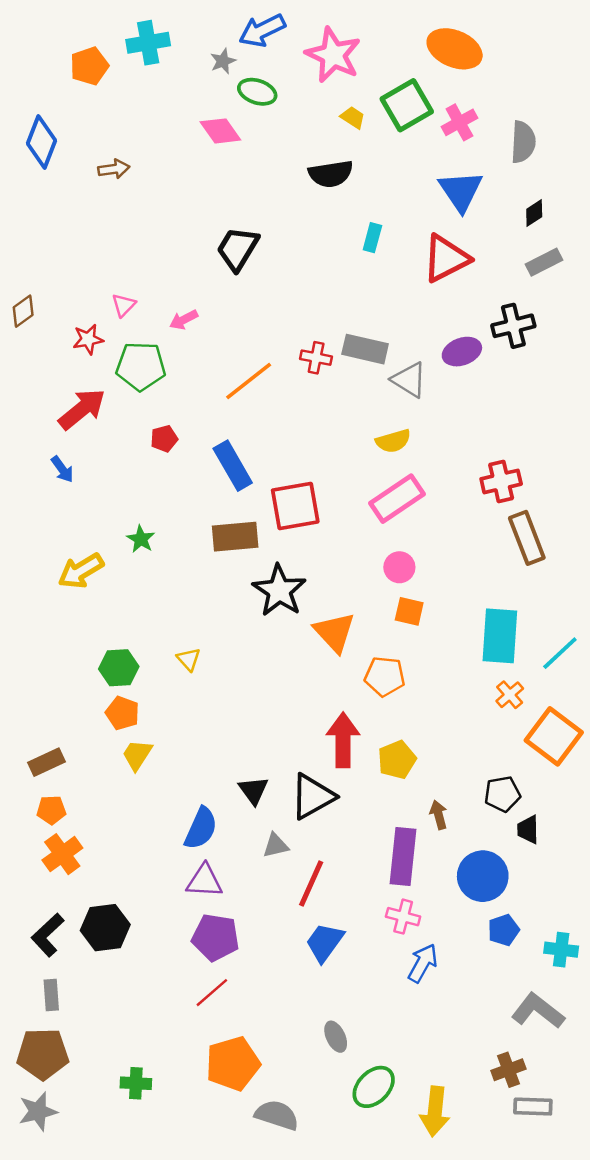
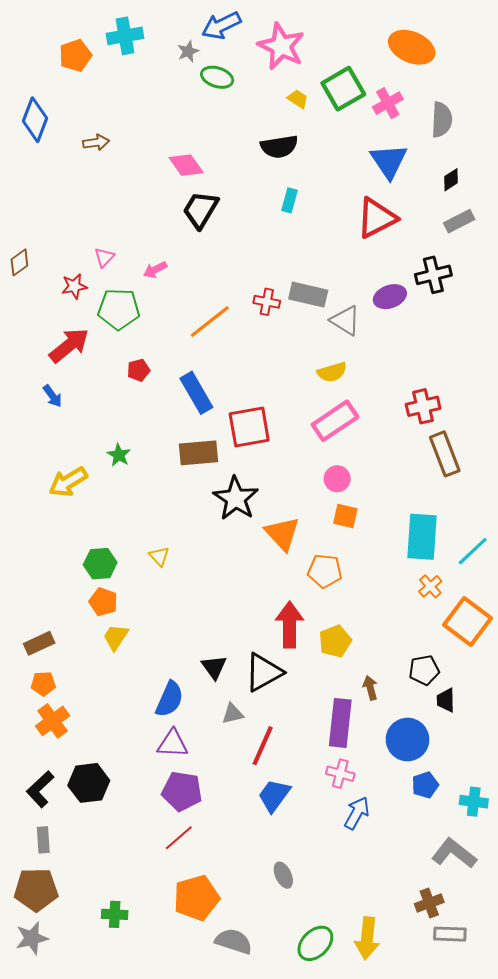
orange ellipse: (455, 49) -> (412, 47), moved
pink diamond: (220, 131) -> (186, 165), moved
cyan rectangle: (372, 238) -> (290, 200), moved
green ellipse: (374, 1087) -> (315, 943), moved

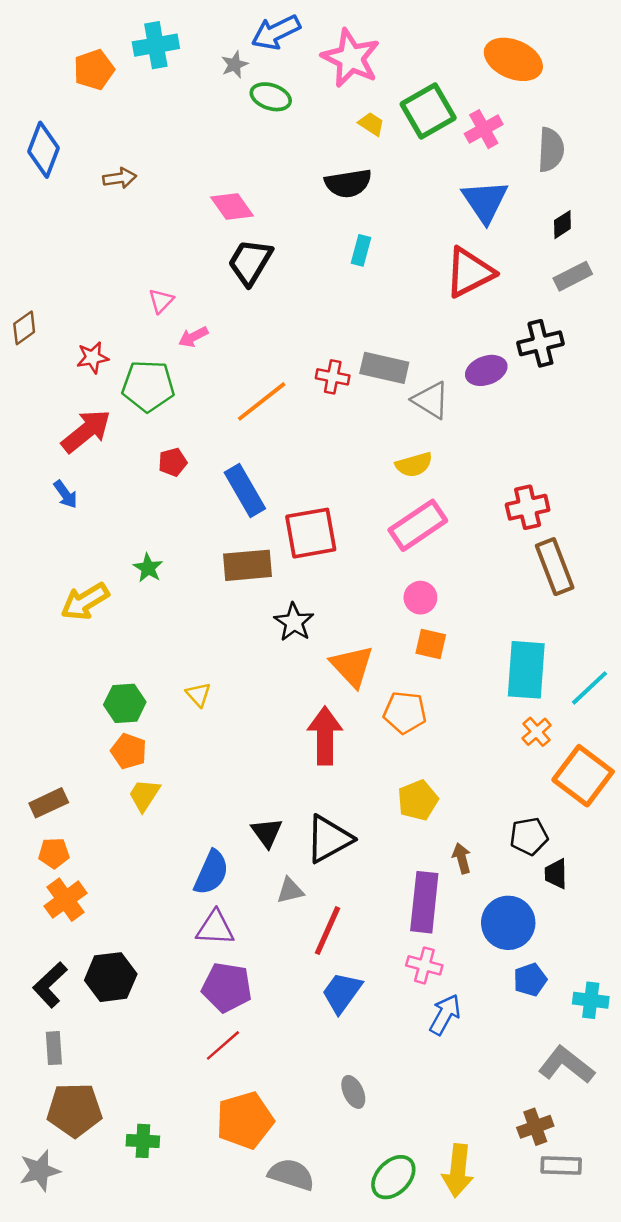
pink triangle: (104, 257) -> (161, 301), moved
black star: (236, 498) -> (294, 622), size x0.7
red arrow: (290, 625) -> (325, 736), moved
brown pentagon: (36, 890) -> (75, 1110), moved

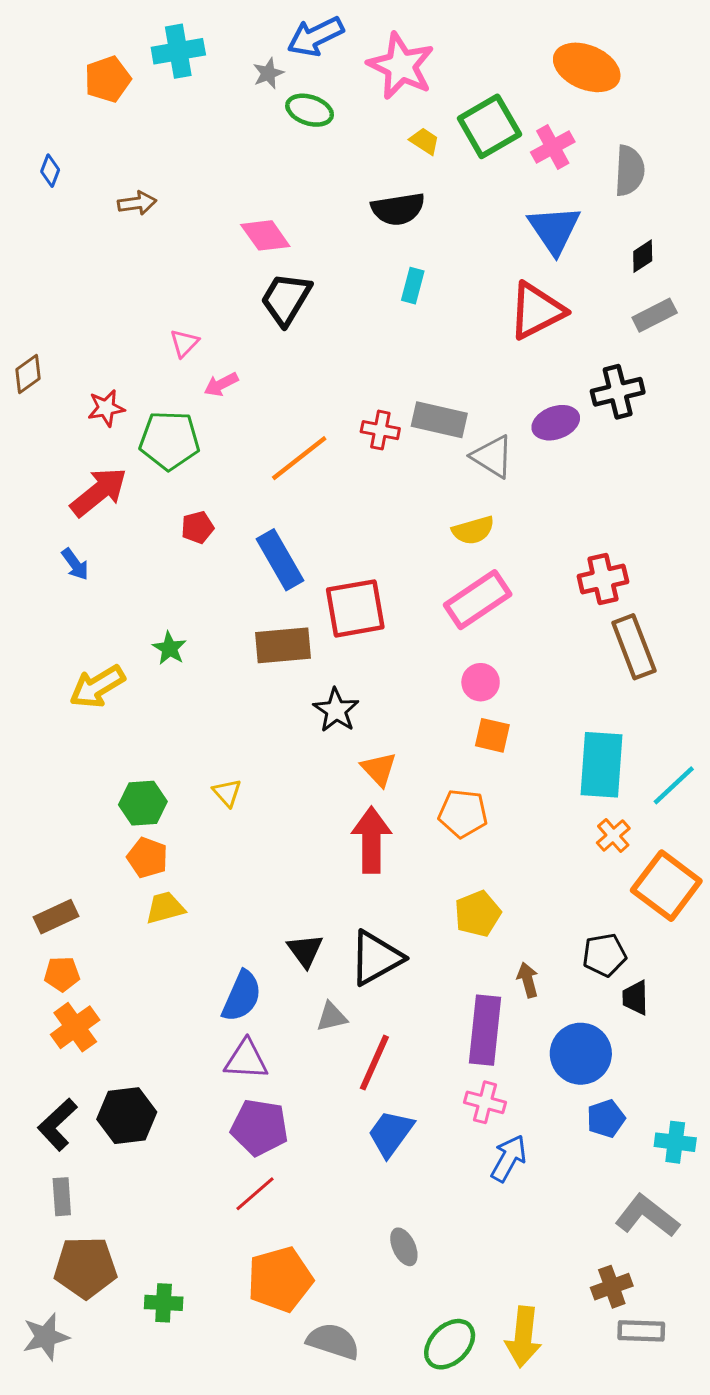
blue diamond: (44, 150) -> (50, 171), size x0.5
orange triangle: (352, 666) -> (379, 769), moved, size x0.7
yellow trapezoid: (144, 795) -> (165, 908), turned 42

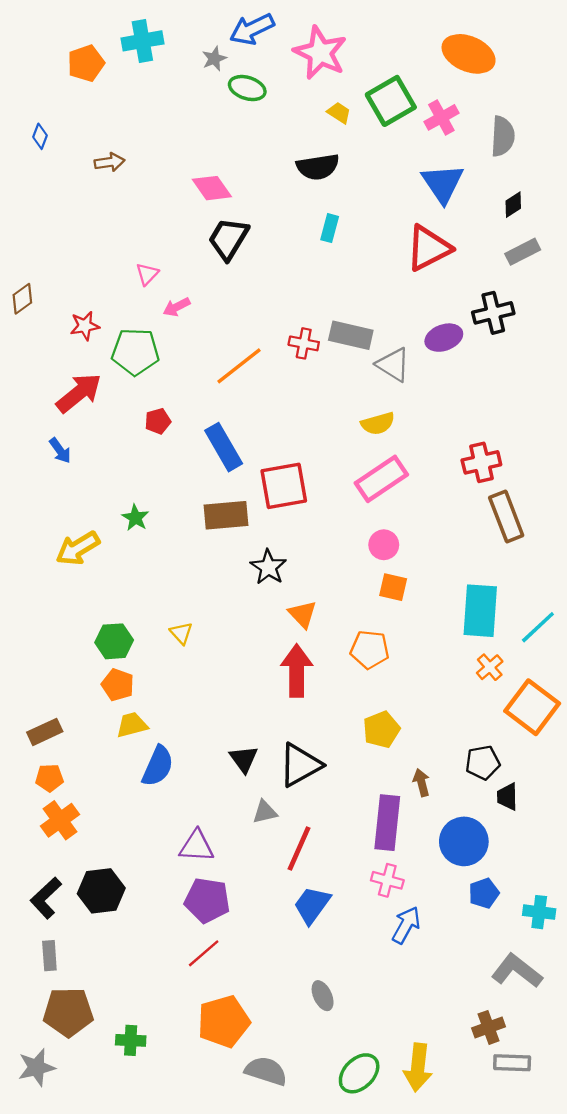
blue semicircle: (242, 996) -> (158, 766), moved

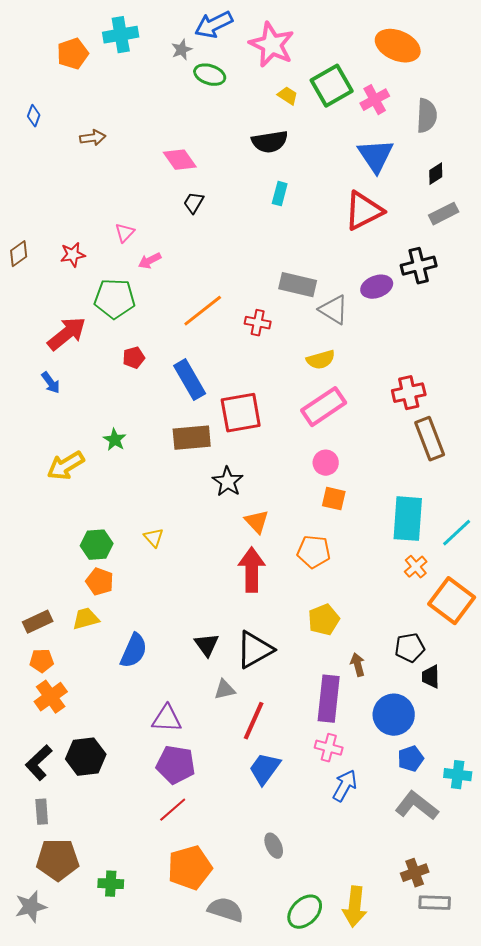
black trapezoid: (228, 239) -> (194, 203), size x0.6
red star: (85, 326) -> (73, 255), moved
red cross: (304, 343) -> (258, 323), moved
yellow trapezoid: (132, 725) -> (86, 619), moved
gray L-shape: (517, 971) -> (417, 806), moved

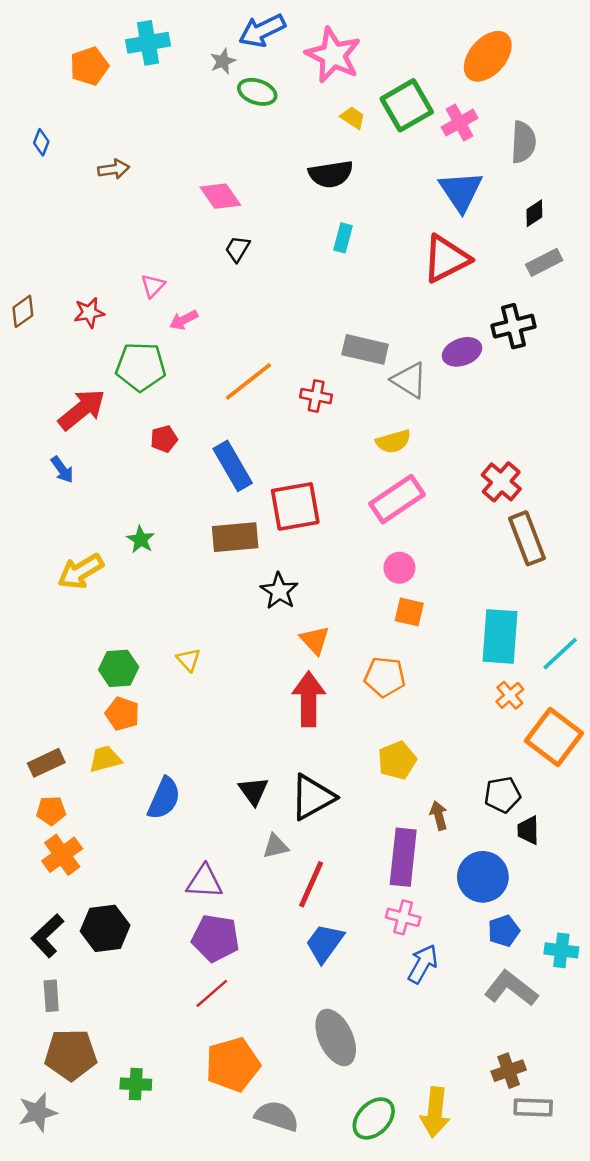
orange ellipse: (398, 46) -> (488, 56), turned -72
red cross: (409, 393) -> (501, 482), turned -36
gray ellipse: (274, 846) -> (336, 1038), size x1.8

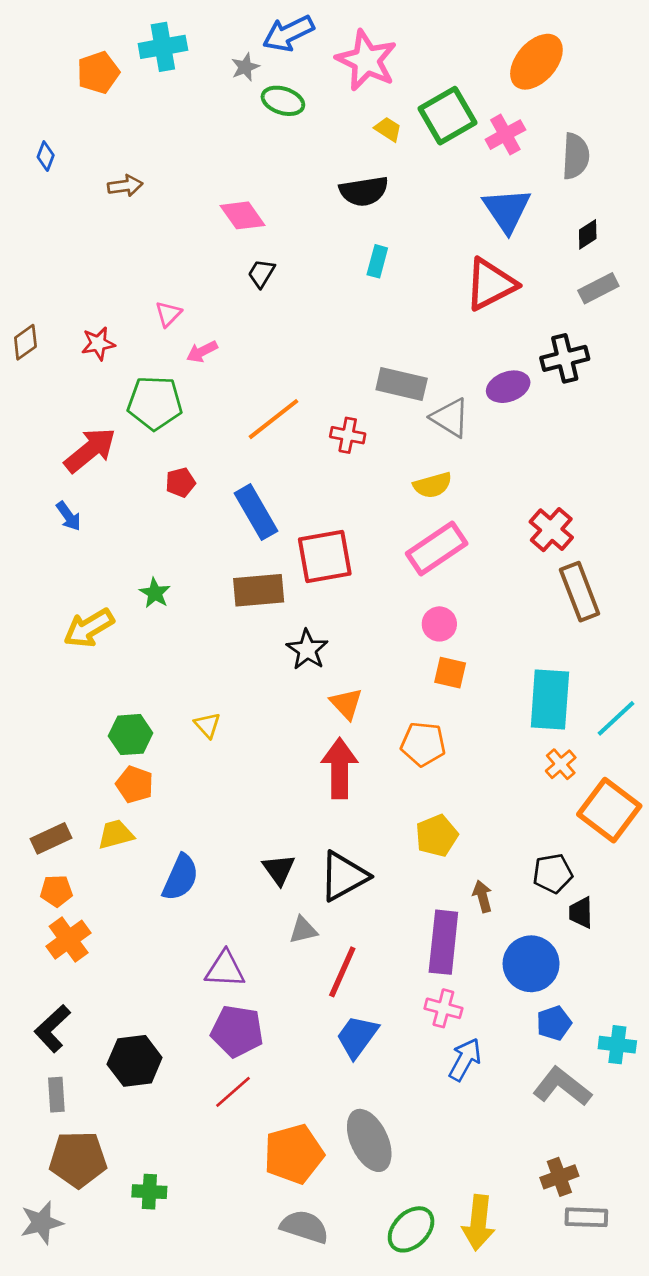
black hexagon: (105, 928) -> (135, 1061), moved
orange pentagon: (233, 1064) -> (294, 1154), moved

